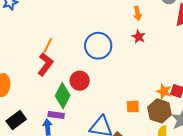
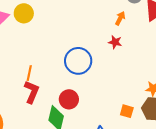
orange arrow: (138, 13) -> (120, 18), moved, turned -128
orange square: (133, 107) -> (127, 111), turned 32

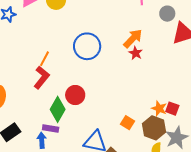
orange arrow: (120, 18) -> (133, 38), moved, size x1.5
blue circle: (78, 61) -> (87, 46), moved

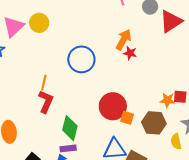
red circle: (75, 95) -> (113, 106), moved, size x1.4
orange square: (128, 123) -> (127, 118), moved
brown hexagon: (154, 128) -> (154, 123), moved

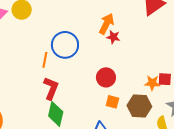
orange line: (44, 83) -> (45, 60), moved
red L-shape: (46, 102) -> (51, 88), moved
red circle: (113, 106) -> (106, 77), moved, size x0.7

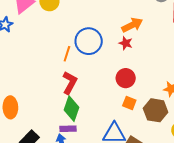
orange arrow: (106, 24) -> (132, 25), turned 30
red star: (113, 37) -> (126, 43), moved

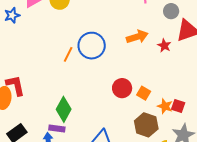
red star: (126, 43) -> (164, 46), moved
red L-shape: (70, 83) -> (15, 85), moved, turned -50
orange square: (129, 103) -> (144, 93), moved

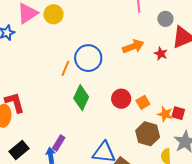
orange square: (144, 93) -> (143, 102), turned 32
green diamond: (64, 109) -> (81, 98), moved
purple rectangle: (57, 129) -> (59, 143), turned -63

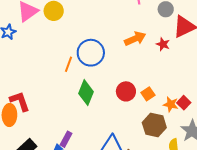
red square: (178, 113) -> (184, 103), turned 32

